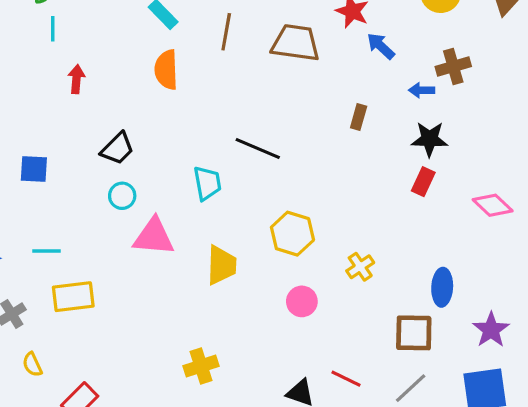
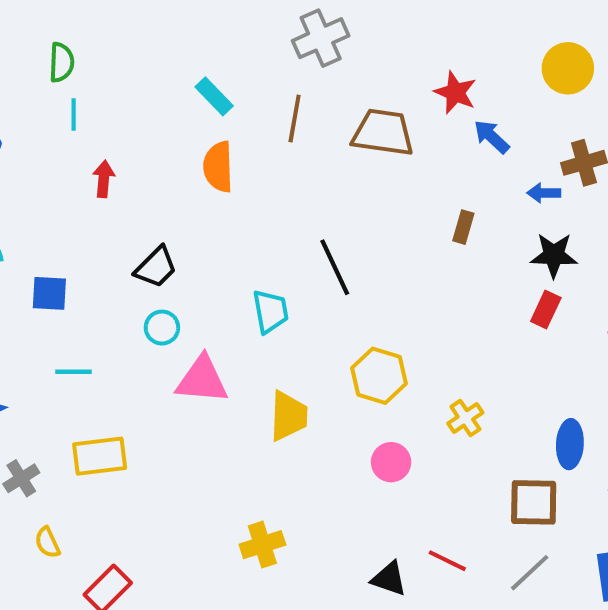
black line: (258, 148) -> (335, 267), turned 42
cyan line: (46, 251) -> (74, 372), moved

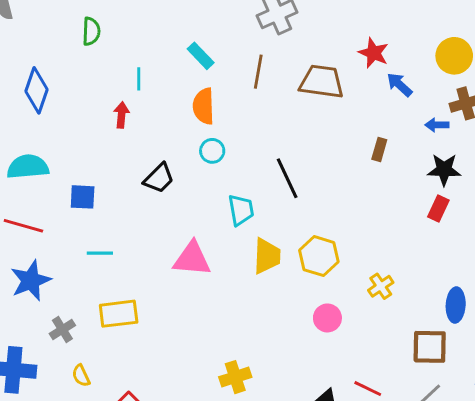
yellow circle: (568, 68) -> (454, 56), moved
cyan line: (74, 115) -> (139, 79), moved
cyan circle: (162, 328) -> (212, 151), moved
yellow trapezoid: (289, 416) -> (267, 256), moved

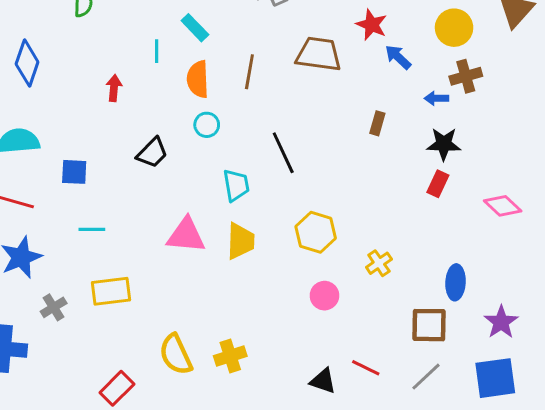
brown line: (258, 72) -> (249, 72), moved
cyan line: (139, 79) -> (157, 51), moved
yellow trapezoid: (267, 256) -> (241, 241), moved
yellow semicircle: (81, 376) -> (176, 354), moved, size x1.8

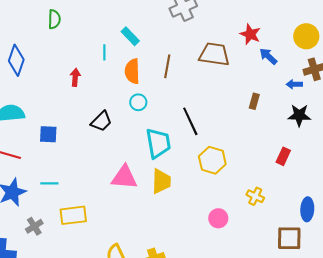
red rectangle: (438, 184) -> (283, 156), moved
cyan trapezoid: (236, 185) -> (158, 143), size x1.4
cyan line: (92, 229) -> (49, 183), moved
yellow hexagon: (316, 232) -> (212, 160), moved
yellow cross: (379, 263) -> (255, 196), turned -30

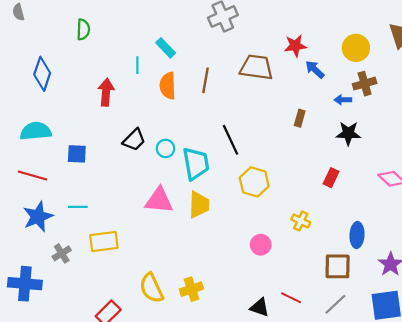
red star: (250, 34) -> (295, 46), turned -30
red arrow: (75, 77) -> (106, 92), size x1.4
cyan circle: (138, 102) -> (166, 148), moved

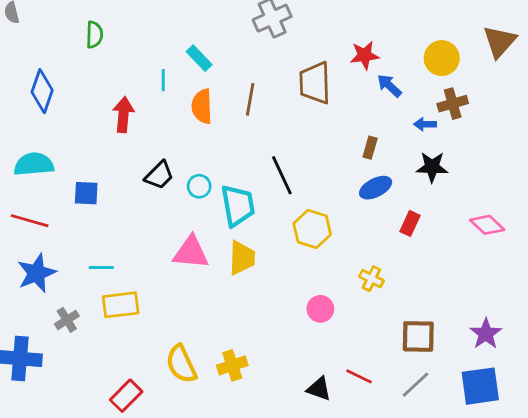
brown trapezoid: (256, 67) -> (315, 83), turned -100
cyan line: (78, 207) -> (101, 268), moved
blue ellipse: (357, 235) -> (376, 188), moved, turned 60

